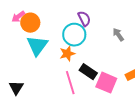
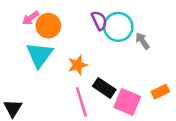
pink arrow: (18, 17) -> (31, 18), moved
orange circle: (30, 23) -> (48, 26), moved
cyan circle: (74, 35) -> (118, 27), moved

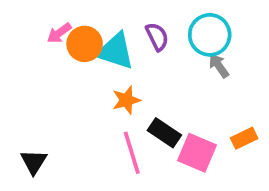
cyan circle: (118, 27) -> (210, 35), moved
cyan triangle: (39, 55) -> (115, 51), moved, turned -48

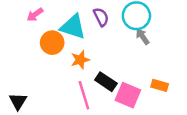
orange circle: (85, 44) -> (52, 43), moved
orange rectangle: (244, 138) -> (160, 85), turned 42

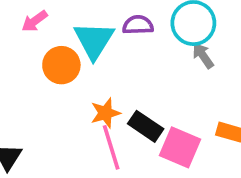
purple semicircle: (101, 17) -> (138, 25), turned -66
cyan triangle: (73, 27) -> (94, 40), turned 44
orange star: (80, 60) -> (105, 113), moved

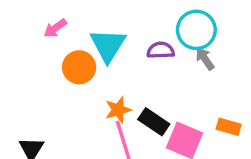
purple semicircle: (138, 25) -> (161, 50), moved

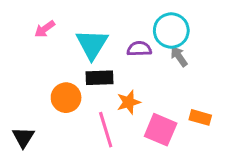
orange circle: (79, 67) -> (66, 98), moved
orange star: (118, 110) -> (129, 102), moved
black rectangle: (154, 122) -> (100, 78), moved, turned -36

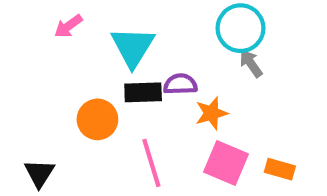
purple semicircle: (139, 49) -> (180, 84), moved
orange star: (129, 102) -> (211, 113), moved
orange rectangle: (200, 117) -> (280, 169), moved

